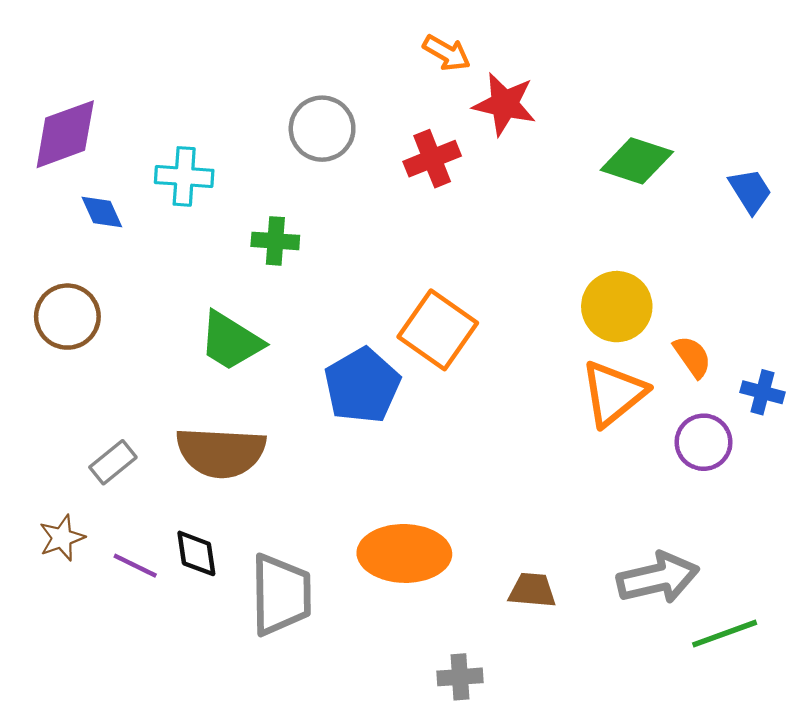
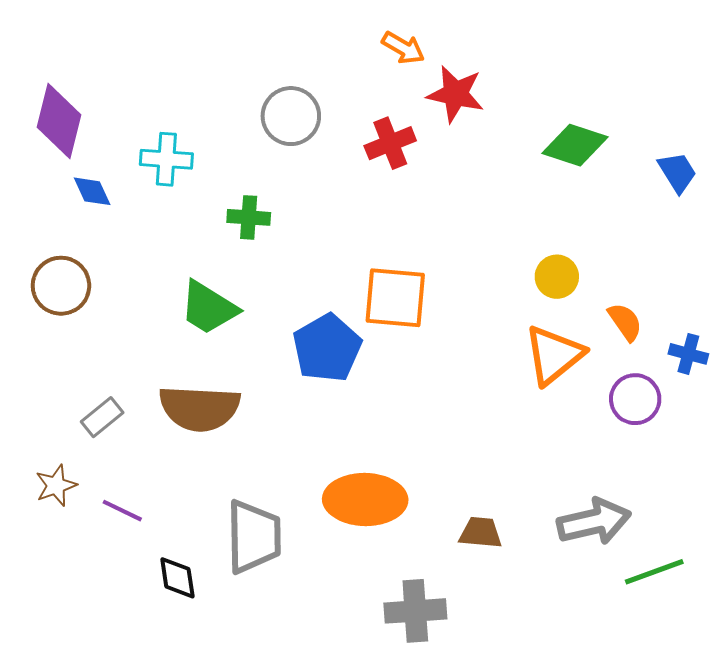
purple diamond: (65, 134) -> (59, 121), turned -56
yellow circle: (617, 307) -> (557, 277), size x0.7
orange square: (438, 330) -> (395, 298), turned -30
black diamond: (196, 553) -> (177, 578), moved
gray cross: (460, 677) -> (415, 611), size x1.5

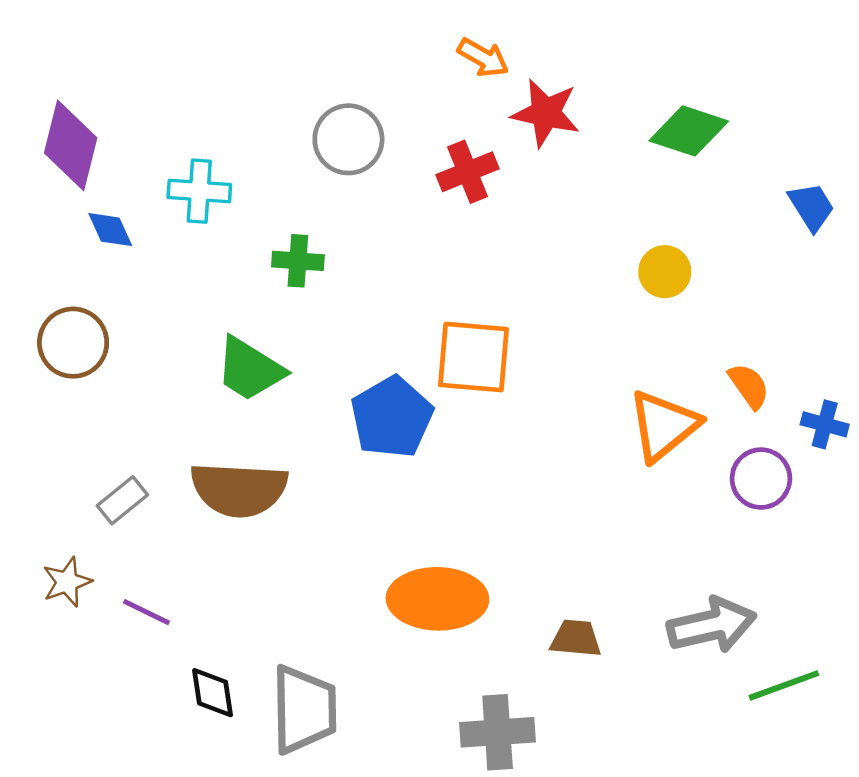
green diamond: (575, 145) -> (689, 131), moved
yellow circle: (557, 277) -> (665, 272), moved
gray trapezoid: (254, 537) -> (304, 709), moved

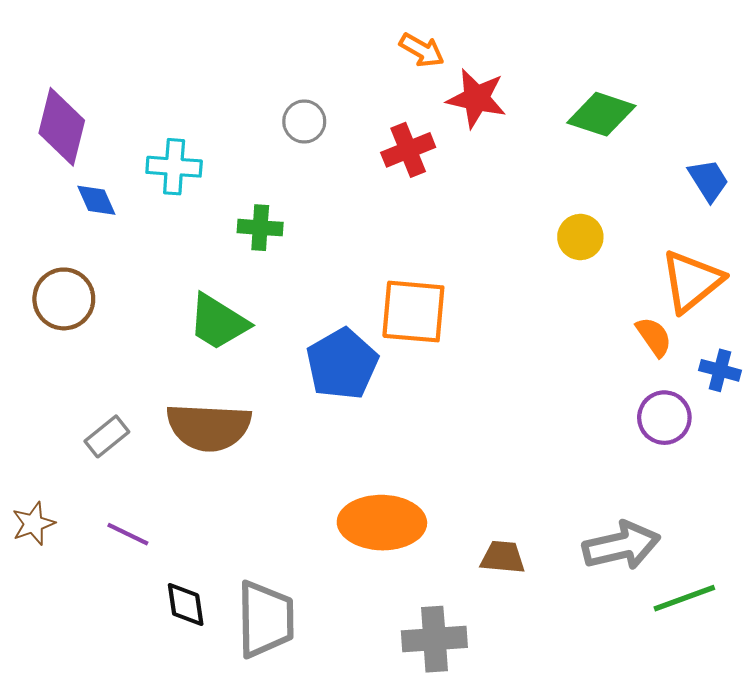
gray circle: (348, 139) -> (304, 122), size x0.7
orange triangle: (664, 426) -> (692, 281), moved
brown star: (67, 582) -> (33, 524), moved

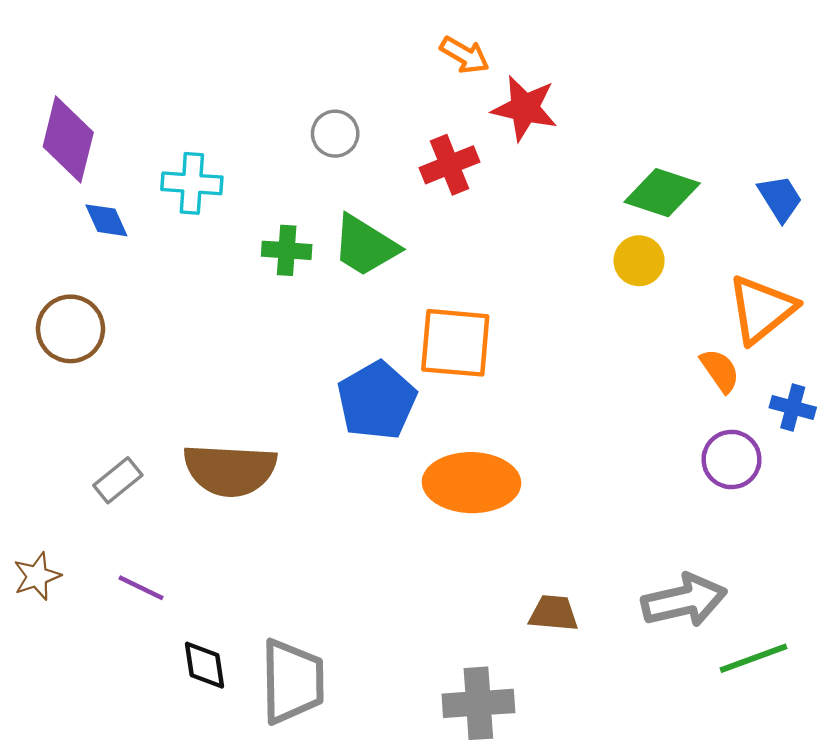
green diamond: (601, 114) -> (662, 193), moved
green trapezoid: (218, 322) -> (365, 246), moved
orange ellipse: (382, 523) -> (471, 483), moved

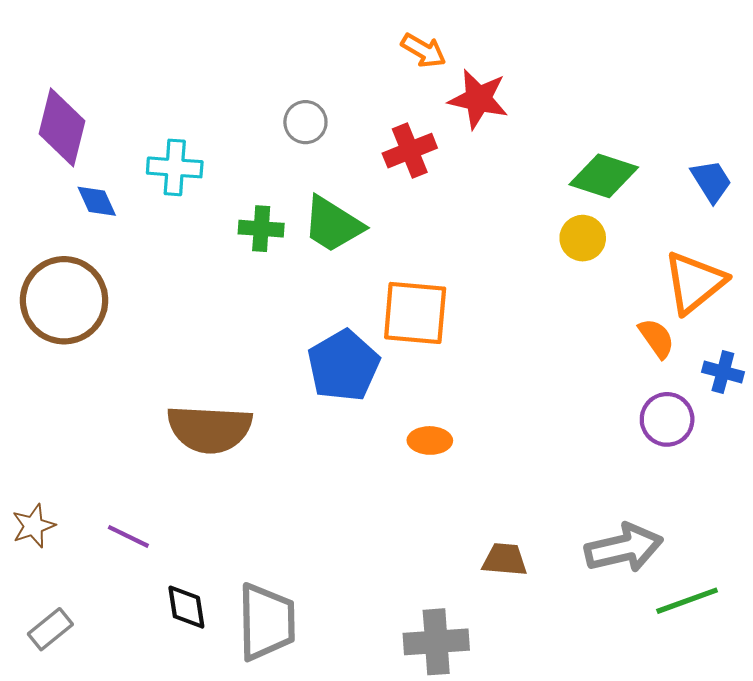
brown circle: (70, 329) -> (64, 300), size x1.4
gray rectangle: (118, 480) -> (50, 629), moved
orange ellipse: (471, 483) -> (430, 440), size x0.5

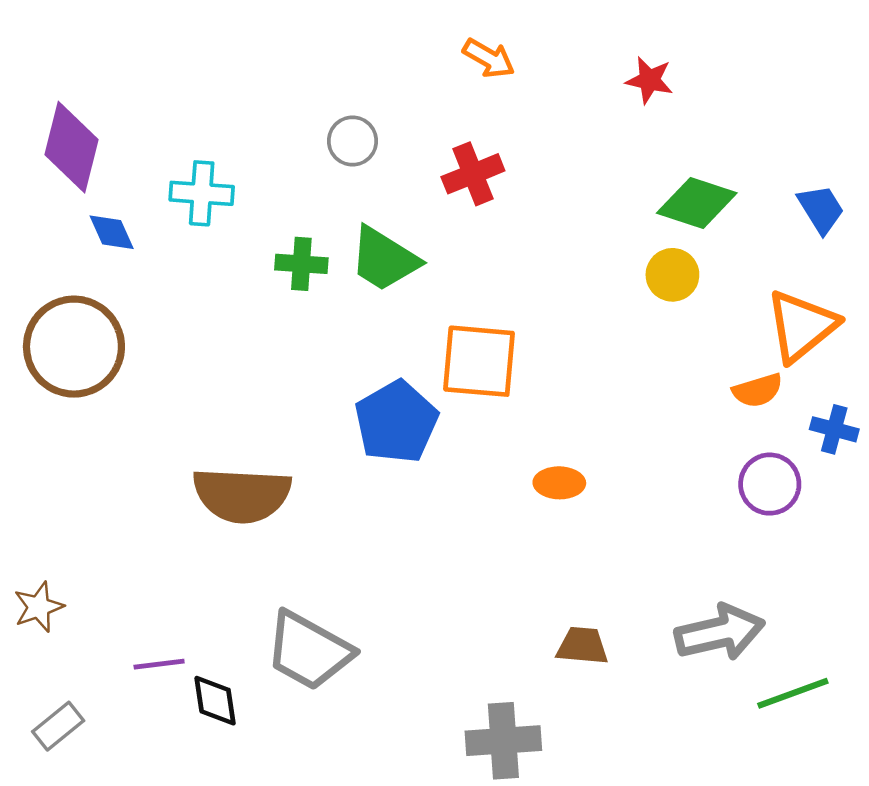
red star: (478, 99) -> (649, 80), moved, size x0.7
orange semicircle: (657, 338) -> (758, 390), turned 108
orange ellipse: (430, 440) -> (559, 483), moved
purple line: (128, 536) -> (159, 664), moved, turned -33
gray trapezoid: (266, 622) -> (309, 651), moved, turned 120

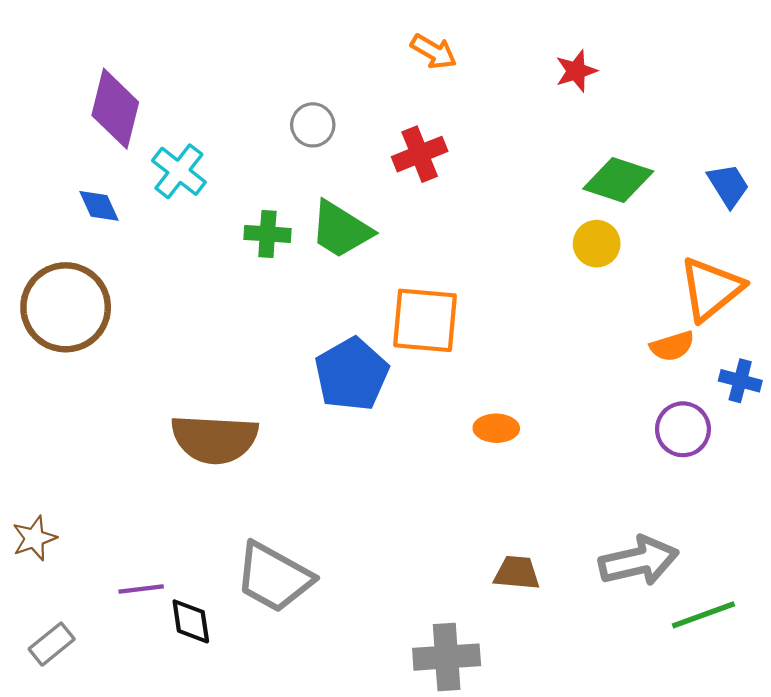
red star: (649, 80) -> (576, 71), turned -30
purple diamond: (72, 147) -> (115, 109), moved
cyan cross: (202, 193) -> (179, 171), turned 34

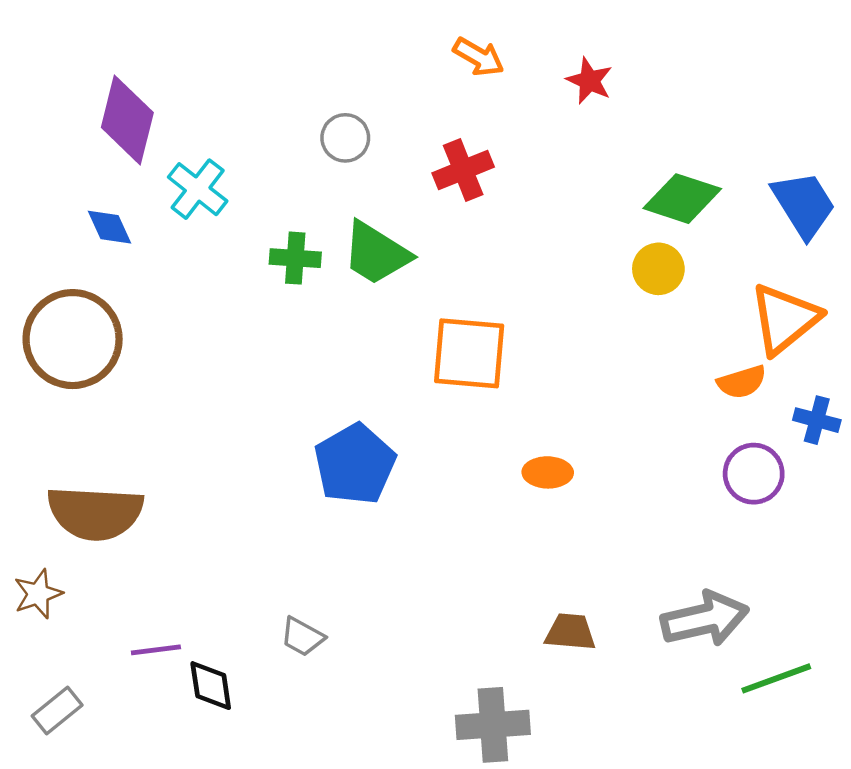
red star: (576, 71) -> (589, 81), moved, turned -30
blue trapezoid: (728, 185) -> (804, 205), size x1.4
blue pentagon: (352, 374) -> (355, 464), moved
brown semicircle: (215, 439) -> (95, 513), moved
gray trapezoid: (274, 577) -> (302, 637), size x0.5

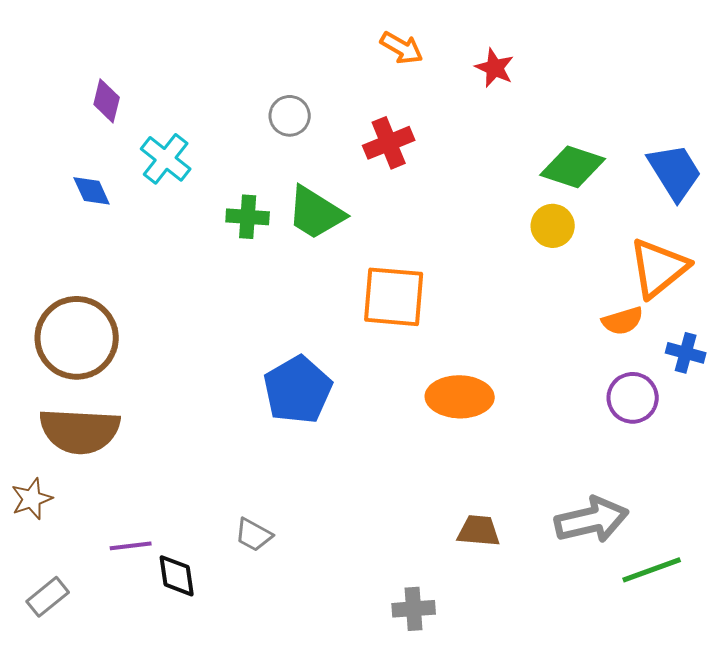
purple diamond: (127, 120) -> (107, 101), size x0.6
brown circle: (73, 339) -> (77, 338), moved
orange ellipse: (548, 472) -> (460, 397), size x1.6
gray cross: (493, 725) -> (414, 609), size x0.7

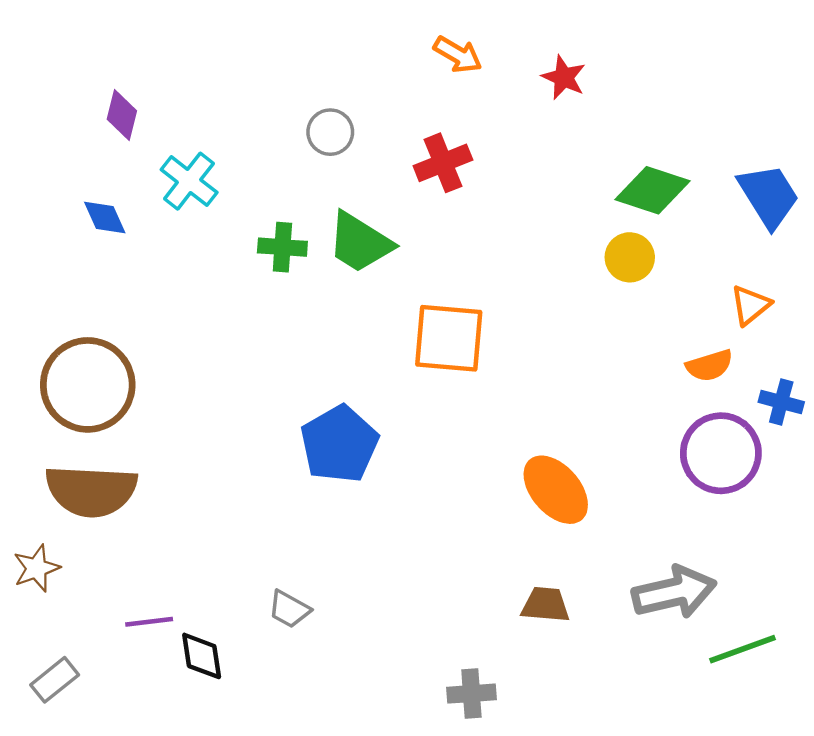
orange triangle: (659, 268) -> (750, 305), size x0.6
orange ellipse: (460, 397) -> (556, 490), moved, turned 48
purple circle: (633, 398) -> (721, 453), size x1.4

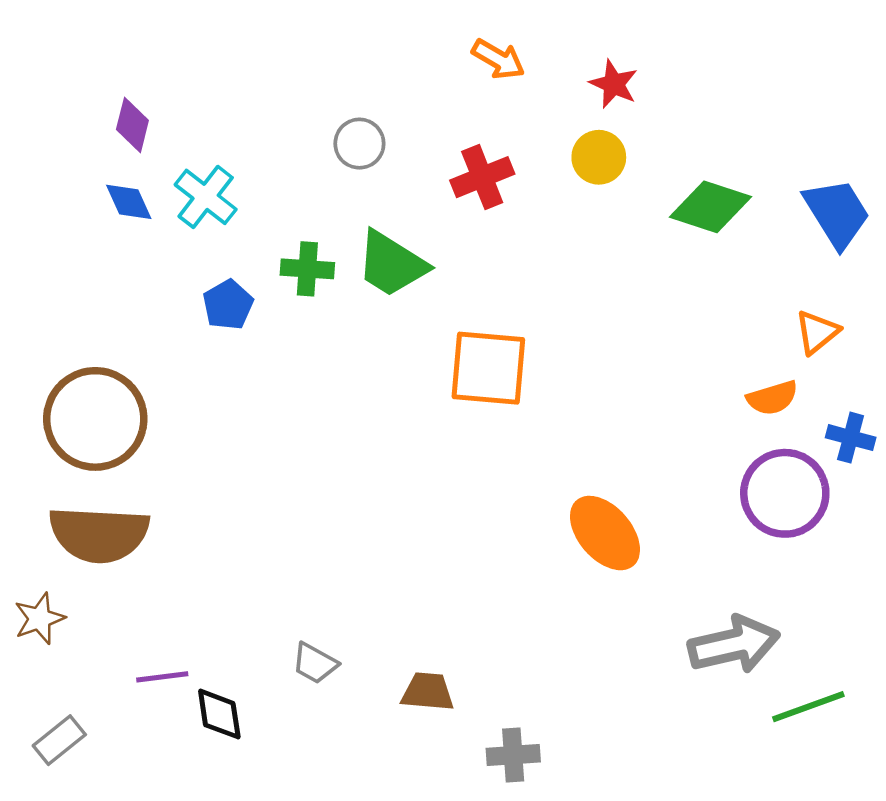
blue diamond: (105, 218) -> (129, 202), moved
yellow circle: (630, 257) -> (599, 157), moved
blue pentagon: (339, 444) -> (228, 305), moved, size x0.6
brown trapezoid: (545, 605) -> (428, 692), moved

